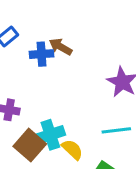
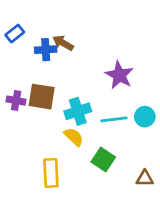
cyan cross: (50, 135) -> (78, 111), moved
brown square: (30, 145) -> (42, 97), moved, turned -32

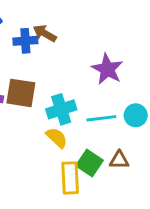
yellow rectangle: (51, 173) -> (70, 178), moved
brown triangle: (145, 178) -> (119, 160), moved

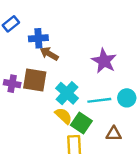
brown arrow: (45, 33) -> (49, 54), moved
cyan cross: (61, 109) -> (67, 93), turned -30
green square: (89, 163) -> (81, 123), moved

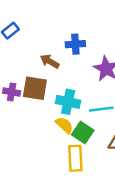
blue cross: (38, 38) -> (75, 44), moved
cyan cross: (67, 93) -> (68, 102), turned -30

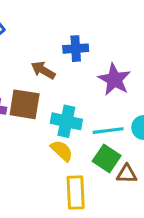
green square: (83, 133) -> (107, 158), moved

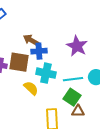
blue cross: (76, 49) -> (39, 51), moved
yellow semicircle: (62, 151) -> (31, 88), moved
brown triangle: (127, 174) -> (78, 111), moved

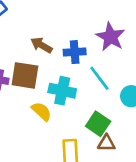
purple star: (77, 46) -> (110, 37), moved
blue cross: (39, 51) -> (75, 52), moved
cyan line: (73, 79) -> (99, 78), moved, turned 60

